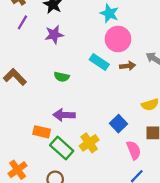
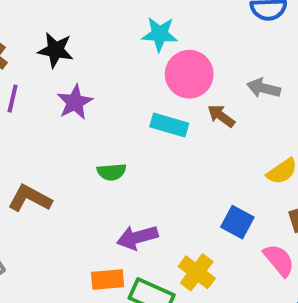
brown arrow: (128, 66) -> (221, 116), turned -120

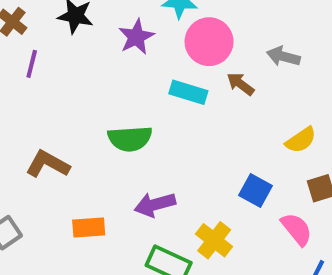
purple star: (75, 102) -> (136, 37), moved
green semicircle: (112, 172) -> (130, 139), size x1.5
orange rectangle: (108, 280) -> (89, 227), moved

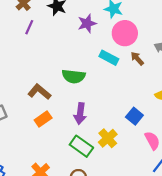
brown L-shape: (48, 164) -> (39, 92), moved
purple arrow: (155, 205) -> (80, 114), turned -78
orange rectangle: (89, 227) -> (43, 119), turned -42

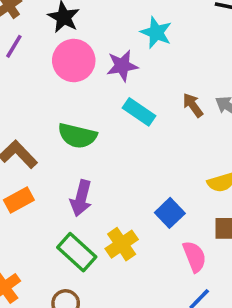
purple star: (87, 23) -> (122, 66), moved
pink circle: (125, 33) -> (74, 61), moved
brown arrow: (137, 59) -> (193, 105), moved

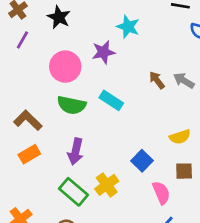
pink circle: (74, 61) -> (65, 67), moved
cyan rectangle: (139, 112) -> (111, 100), moved

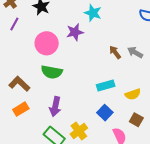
cyan rectangle: (111, 100) -> (106, 85), moved, turned -48
brown square: (184, 171) -> (136, 120), turned 32

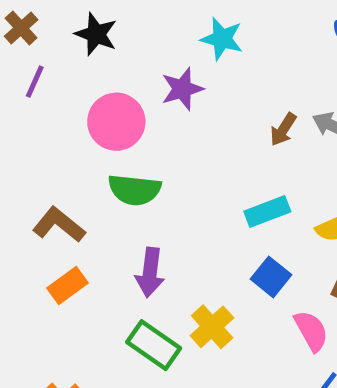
brown arrow: (115, 52) -> (283, 129), turned -104

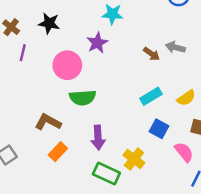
brown arrow: (283, 129) -> (151, 54), turned -77

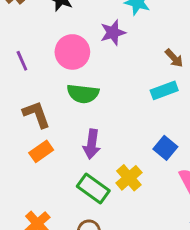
purple line: (23, 53) -> (22, 61), moved, turned -49
cyan rectangle: (151, 96) -> (164, 90), moved
brown L-shape: (48, 122) -> (36, 114), turned 30

